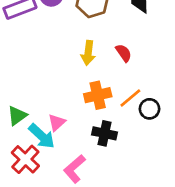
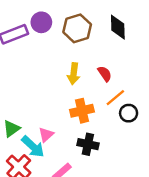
orange line: (130, 98) -> (115, 98), moved
black circle: (149, 109) -> (129, 113), moved

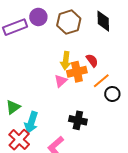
orange cross: (82, 111) -> (77, 72), moved
pink triangle: (46, 135) -> (61, 81), moved
cyan arrow: (33, 147) -> (31, 122), turned 65

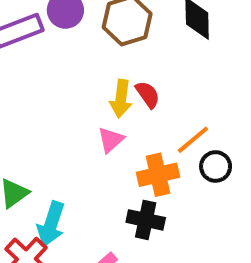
red semicircle: (92, 61) -> (148, 95), moved
orange cross: (77, 72) -> (158, 175), moved

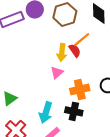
orange line: (193, 140) -> (82, 39), moved
cyan arrow: (51, 224) -> (46, 112), moved

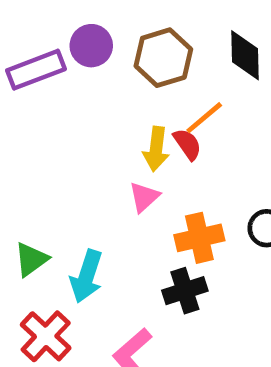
black cross: (74, 111) -> (185, 291), turned -30
cyan arrow: (46, 112) -> (86, 276), moved

